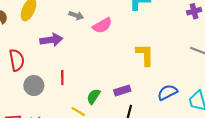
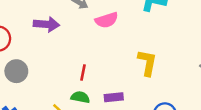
red line: (62, 78) -> (83, 72), moved
green semicircle: (94, 96) -> (80, 97), turned 56

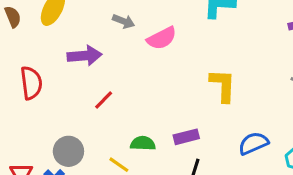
gray circle: (16, 71) -> (68, 151), moved
red line: (83, 72) -> (104, 100), moved, turned 42

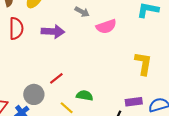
red semicircle: (31, 83) -> (16, 28), moved
red line: (104, 100) -> (56, 78), moved
purple rectangle: (186, 137) -> (134, 102), moved

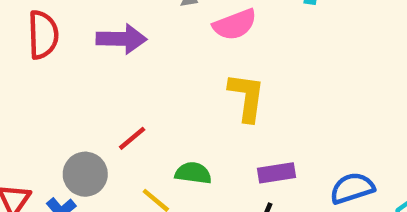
yellow L-shape: (143, 63) -> (247, 97), moved
purple rectangle: (134, 102) -> (276, 173), moved

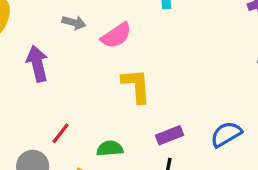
purple arrow: (122, 39) -> (37, 64), turned -92

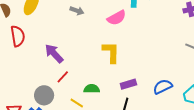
pink semicircle: (116, 36) -> (117, 18), moved
purple arrow: (37, 64) -> (54, 53), moved, turned -35

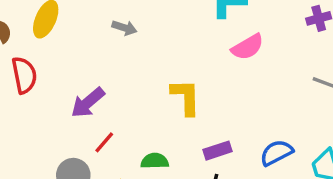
pink semicircle: (117, 18) -> (248, 47), moved
purple arrow: (54, 53) -> (88, 103), turned -85

